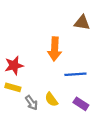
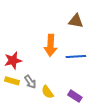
blue line: (75, 74) -> (76, 56), moved
gray arrow: (32, 103) -> (30, 82), moved

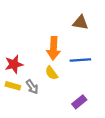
yellow semicircle: (47, 92) -> (51, 73), moved
purple rectangle: (75, 96) -> (79, 102), turned -72

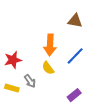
blue line: (80, 60) -> (75, 56), turned -42
yellow rectangle: (13, 86) -> (12, 88), moved

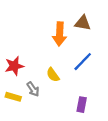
orange arrow: (50, 45) -> (60, 34), moved
purple rectangle: (74, 95) -> (82, 105), turned -40

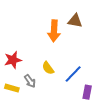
blue line: (83, 62) -> (73, 74), moved
purple rectangle: (82, 105) -> (87, 92), moved

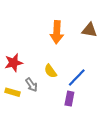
brown triangle: (75, 21) -> (89, 30), moved
purple rectangle: (87, 92) -> (69, 99), moved

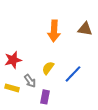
yellow semicircle: (50, 71) -> (48, 68), turned 72
purple rectangle: (69, 99) -> (45, 97), moved

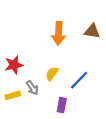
yellow rectangle: (12, 88) -> (13, 95), turned -32
purple rectangle: (45, 97) -> (62, 105), moved

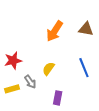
orange arrow: (58, 33) -> (55, 31), turned 30
blue line: (79, 80) -> (84, 68), moved, turned -66

